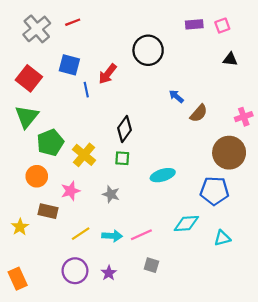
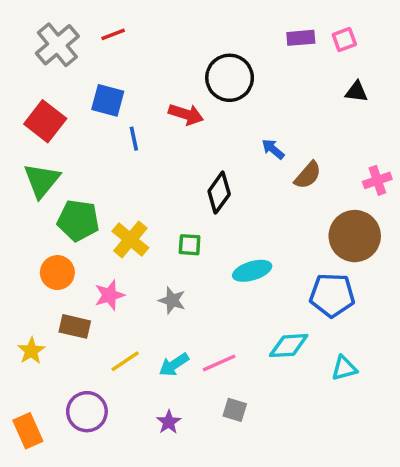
red arrow: (108, 74) -> (186, 114), moved, turned -110
black diamond: (124, 129) -> (219, 193), moved
green pentagon: (50, 143) -> (78, 220), turned 30
cyan arrow: (112, 236) -> (174, 365), turned 144
purple circle: (75, 271) -> (87, 412), moved

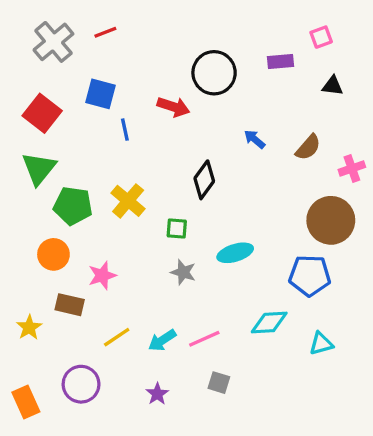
purple rectangle: (301, 38) -> (281, 61), moved
brown semicircle: (308, 175) -> (308, 147), moved
yellow cross: (130, 239) -> (128, 201), moved
gray star: (172, 300) -> (183, 272), moved

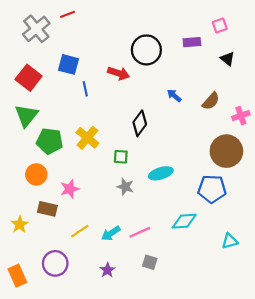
red line: (105, 32) -> (67, 14), moved
black triangle: (332, 86) -> (228, 59), turned 32
cyan triangle: (321, 344) -> (230, 241), moved

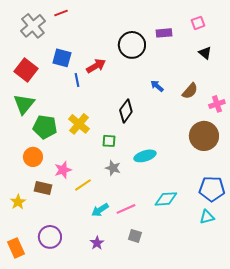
purple rectangle: (192, 42) -> (164, 33), moved
red arrow: (119, 73) -> (96, 66), moved, turned -48
blue pentagon: (212, 189) -> (212, 189), moved
yellow line: (80, 231) -> (83, 185), moved

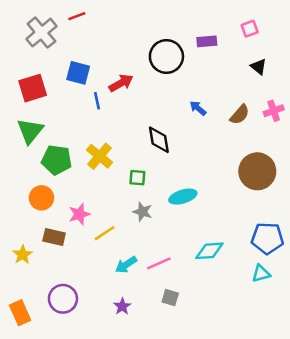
red square: (26, 70) -> (33, 88), turned 35
pink cross: (217, 104) -> (274, 111), moved
black diamond: (126, 111) -> (159, 140), turned -45

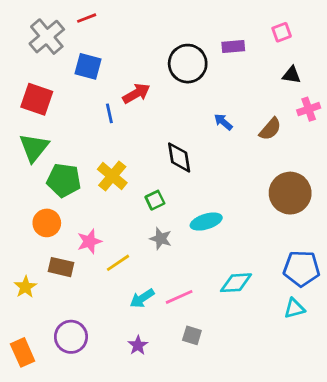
black triangle: (259, 67) -> (292, 75), turned -30
blue square: (78, 73) -> (88, 66), moved
red square: (33, 88) -> (37, 99), turned 36
pink cross: (274, 111) -> (309, 109), moved
green square: (137, 178) -> (155, 200), turned -30

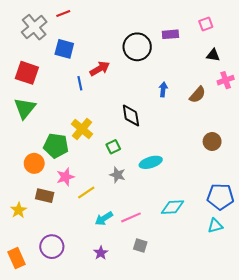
blue arrow: (223, 122) -> (163, 89), turned 56
green pentagon: (64, 180) -> (56, 146), moved
brown circle: (290, 193) -> (212, 142), size x0.6

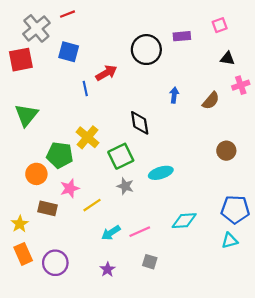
red square: (27, 73) -> (21, 60), moved, turned -30
green square: (113, 147) -> (121, 156), size x1.6
orange rectangle: (16, 258) -> (23, 254), moved

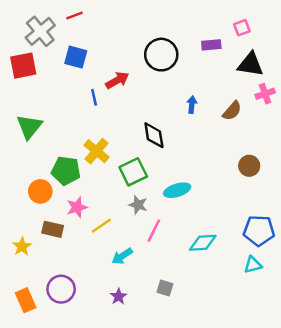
purple rectangle: (182, 36) -> (211, 45), moved
black triangle: (227, 58) -> (250, 64), size x1.6
pink line: (140, 232) -> (154, 231), moved, turned -40
orange rectangle: (23, 254) -> (26, 300), moved

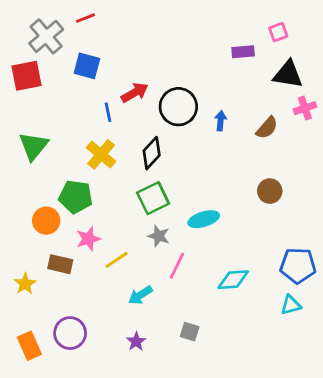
black circle: (161, 55) -> (178, 107), moved
black diamond: (154, 135) -> (152, 153), moved, turned 52
yellow cross: (96, 151) -> (101, 154), moved
brown circle: (249, 166) -> (270, 191), moved

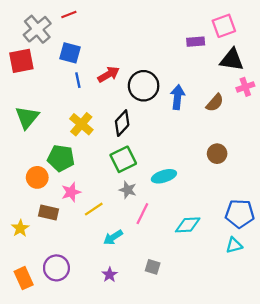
pink square: (278, 32) -> (224, 26), size x1.5
blue line: (108, 112) -> (78, 80), moved
blue arrow: (221, 121) -> (177, 97), size x1.5

